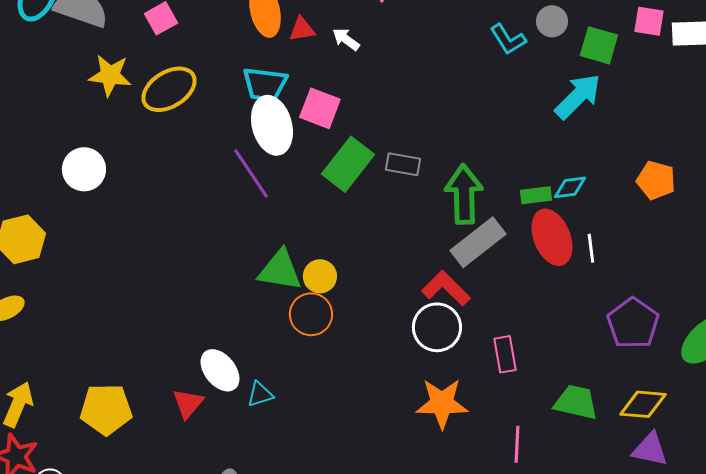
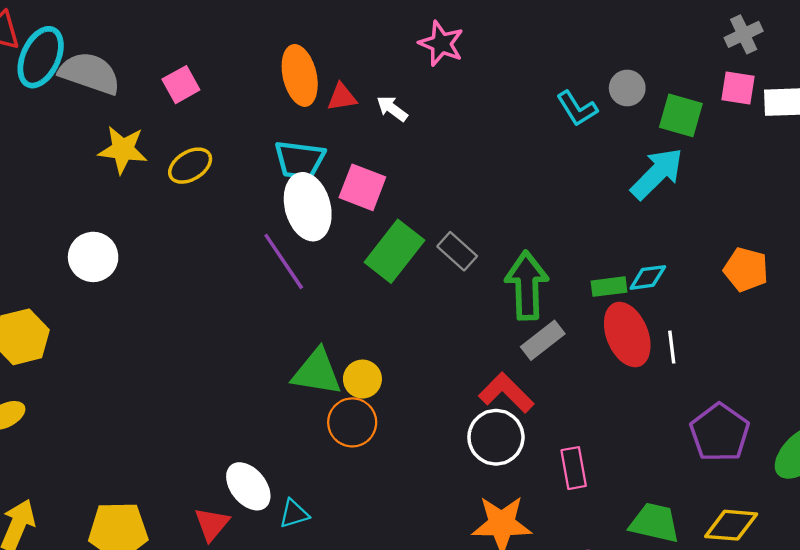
yellow ellipse: (169, 89) -> (190, 166), size x0.7
gray rectangle: (403, 164) -> (457, 251), turned 32
gray rectangle: (478, 242) -> (543, 340), size x0.7

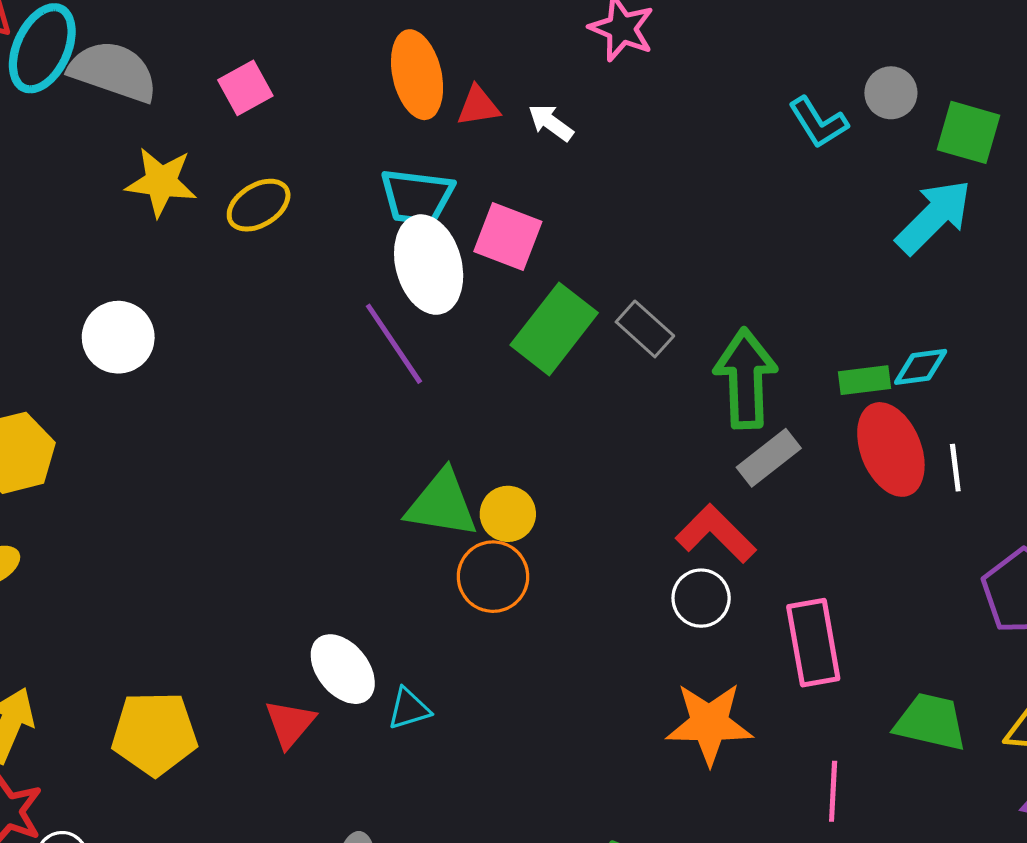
white circle: (496, 437) -> (701, 598), size x0.7
pink rectangle: (574, 468) -> (813, 643), size x1.4

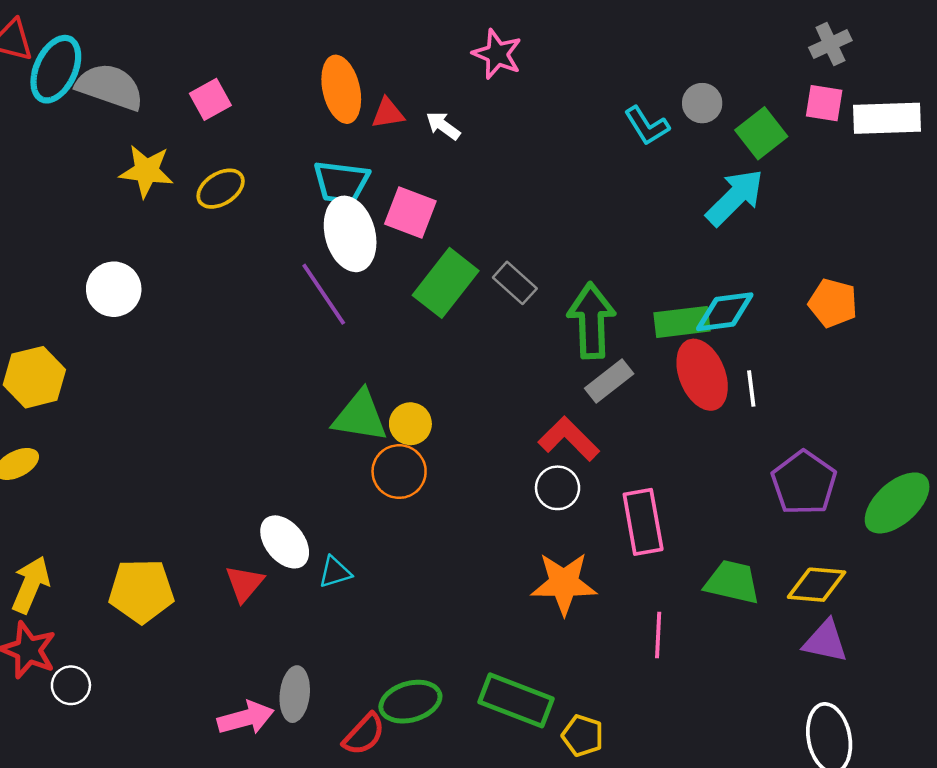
green square: (969, 132) -> (761, 133), turned 36
cyan diamond: (921, 367) -> (725, 312), size x1.4
green rectangle: (864, 380) -> (682, 322), size x1.4

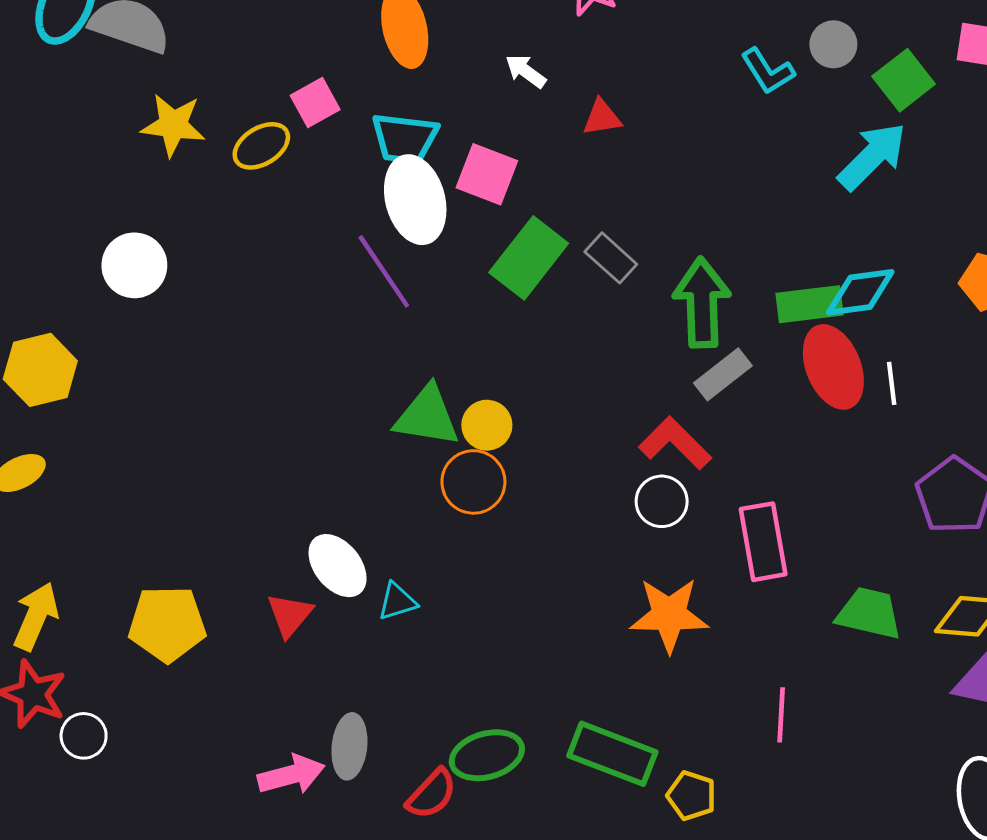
pink square: (210, 99) -> (315, 103), moved
red triangle: (388, 113) -> (602, 118), moved
pink line: (658, 635) -> (781, 715), moved

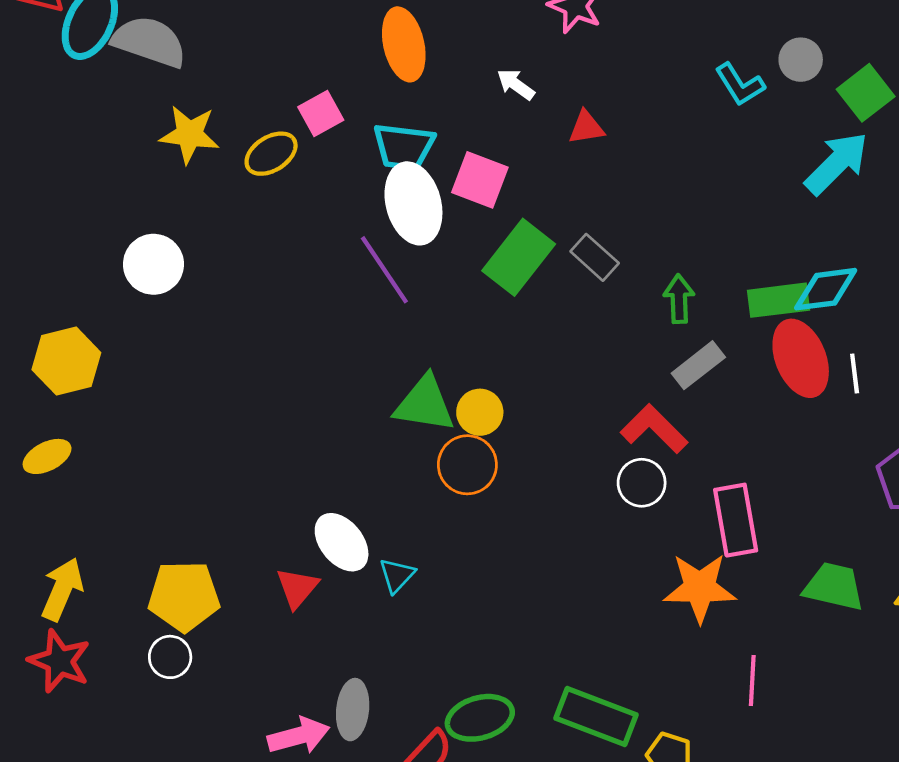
green arrow: (702, 303) -> (679, 299), size x0.6
cyan triangle: (397, 601) -> (397, 575), turned -30
orange star: (669, 615) -> (700, 588), moved
white circle: (84, 736) -> (170, 657), moved

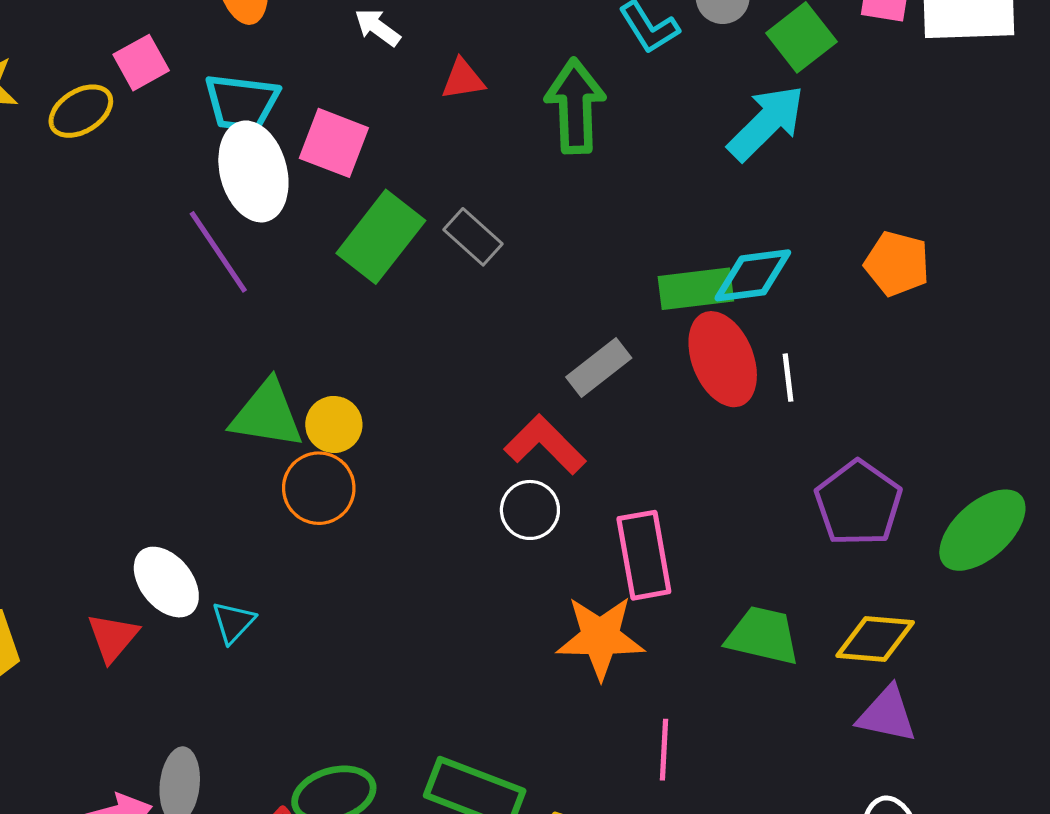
green arrow: (679, 299) -> (575, 106), moved, size x1.6

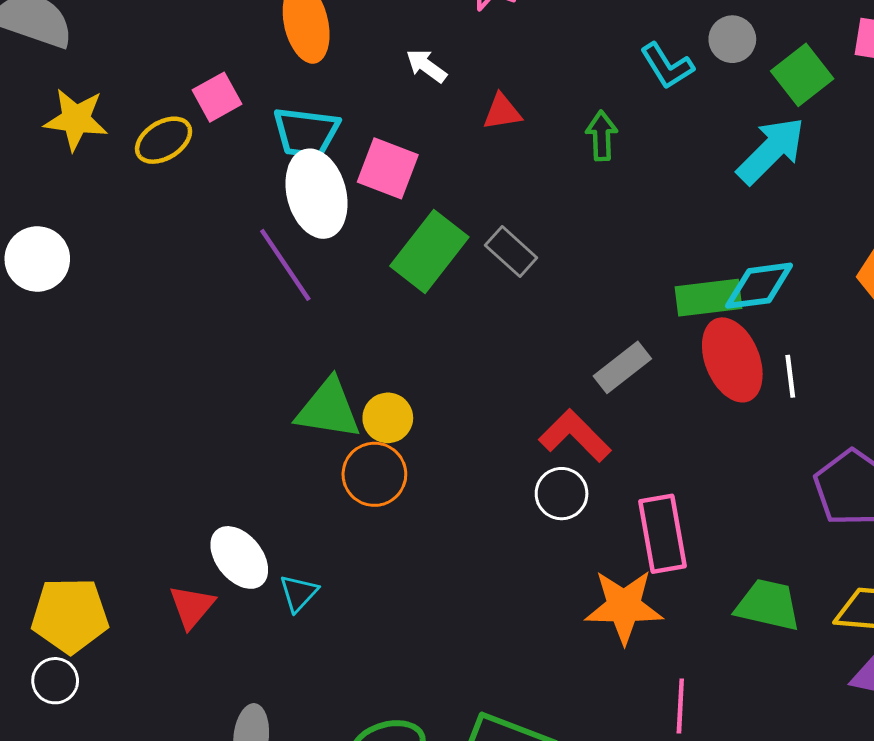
green arrow: (575, 106) -> (602, 136), size x0.6

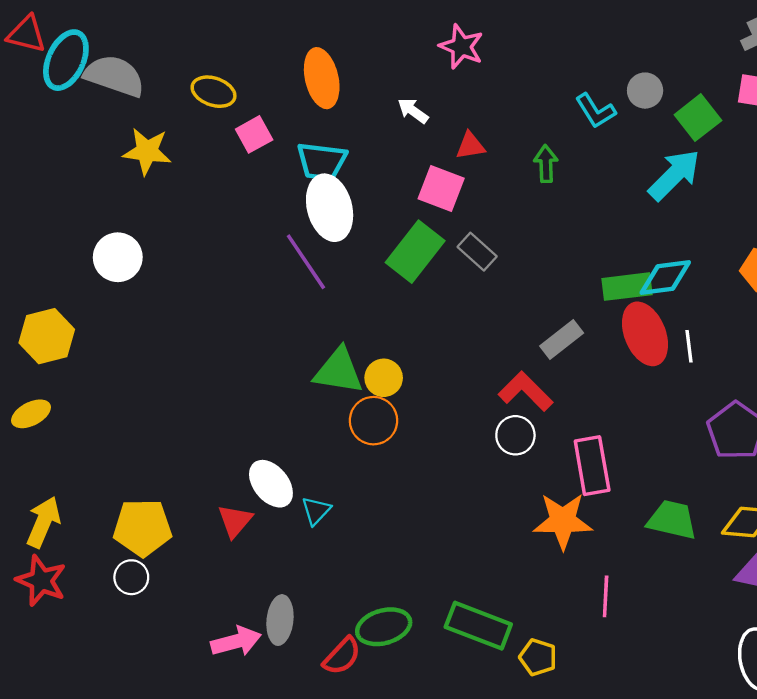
yellow ellipse: (164, 140) -> (214, 92), moved, turned 51
pink square: (388, 168) -> (441, 189), moved

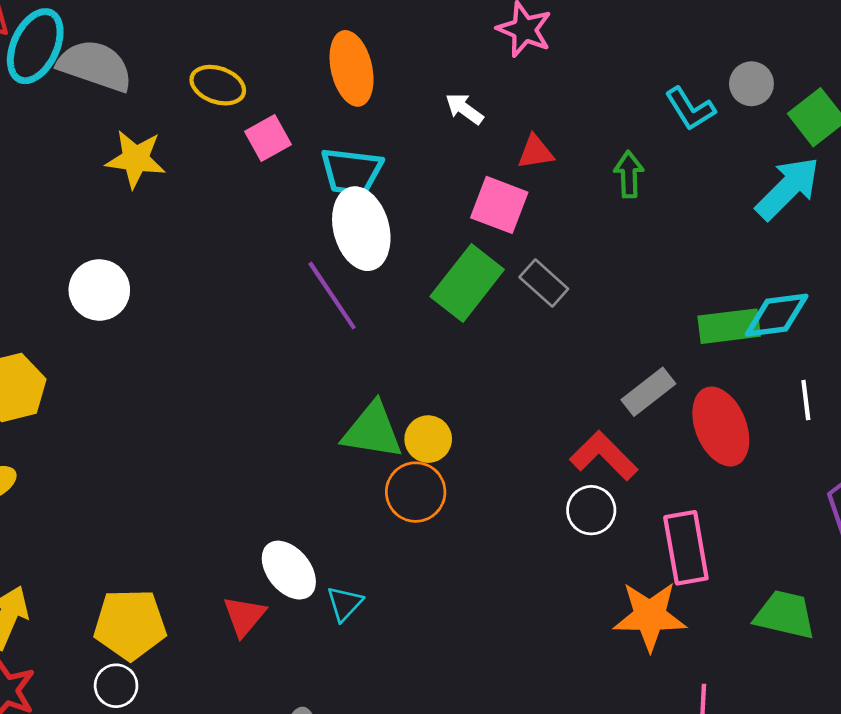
red ellipse: (645, 334) -> (721, 427), moved

